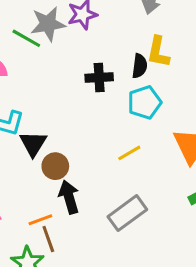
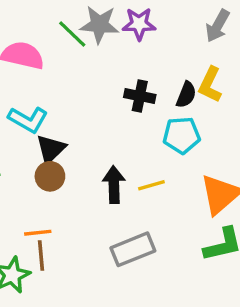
brown circle: (55, 166) -> (50, 176), moved
black arrow: (69, 197) -> (114, 185), moved

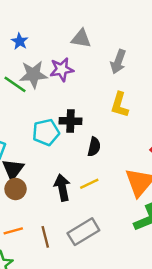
black semicircle: (186, 95) -> (94, 147), moved
cyan pentagon: (182, 135) -> (46, 132), moved
brown line: (41, 256) -> (45, 237), moved

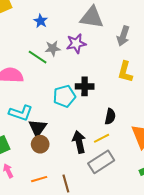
gray triangle: (81, 39) -> (92, 17), size x1.4
gray star: (33, 74) -> (53, 48), size x0.7
black semicircle: (94, 147) -> (110, 116), moved
gray rectangle: (83, 232) -> (101, 162), moved

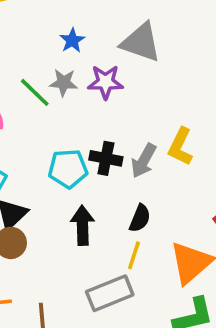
blue star: (41, 21) -> (72, 40), moved
gray arrow: (123, 36) -> (144, 161), moved
yellow line: (102, 138) -> (134, 255), moved, turned -56
black arrow: (79, 142) -> (82, 225), moved

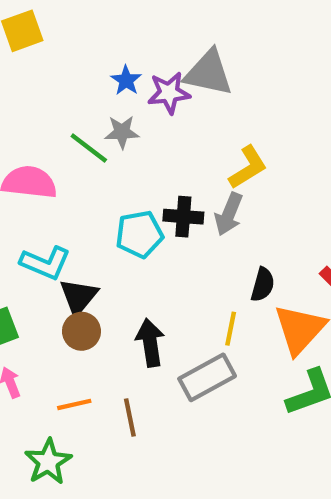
purple star: (105, 82) -> (169, 93), moved
yellow L-shape: (180, 147) -> (248, 167), moved, turned -141
black semicircle: (140, 218) -> (263, 285), moved
black arrow: (82, 225) -> (150, 343), moved

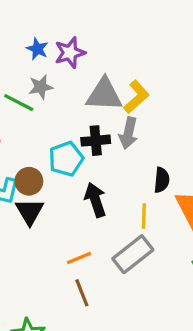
gray triangle: (209, 73) -> (104, 95), moved
brown circle: (81, 331) -> (29, 181), moved
black arrow: (150, 343) -> (95, 200), moved
orange line: (74, 404) -> (79, 258), moved

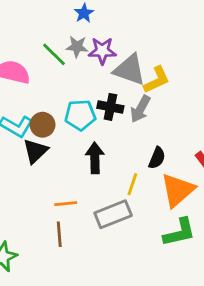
purple star: (70, 53) -> (102, 51), moved

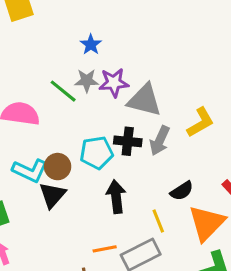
yellow L-shape: (157, 80) -> (200, 122), moved
black semicircle: (157, 158) -> (182, 191), turned 40
yellow line: (132, 184) -> (158, 221), turned -35
orange line: (66, 204) -> (105, 249), moved

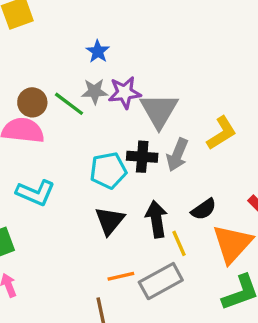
gray triangle: (144, 100) -> (159, 111), turned 48
brown circle: (58, 167) -> (32, 102), moved
black triangle: (52, 195) -> (110, 221), moved
black arrow: (116, 197) -> (156, 219), moved

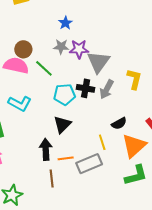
green line: (69, 104) -> (44, 68), moved
yellow L-shape: (222, 133) -> (134, 79), turned -50
black arrow: (156, 219) -> (46, 149), moved

